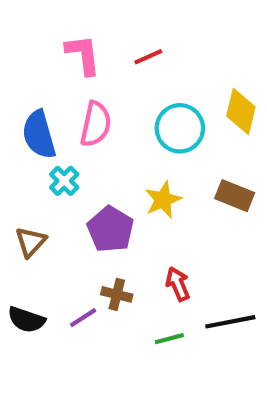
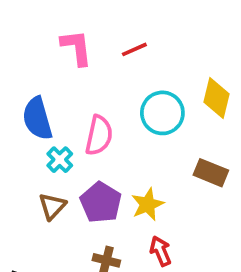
pink semicircle: (96, 124) -> (99, 135), moved
yellow star: (163, 200) -> (147, 204), moved
brown triangle: (31, 242) -> (52, 206), moved

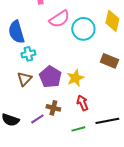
pink semicircle: (99, 135) -> (59, 19), moved, turned 45
cyan cross: (60, 160) -> (28, 54), turned 32

